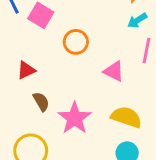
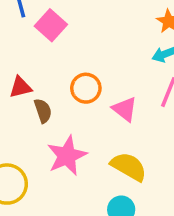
orange circle: (76, 42) -> (86, 88), moved
brown semicircle: (41, 102) -> (43, 111), moved

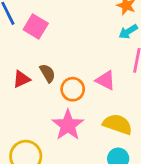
orange circle: (86, 88) -> (73, 89), moved
brown semicircle: (43, 111) -> (48, 73), moved

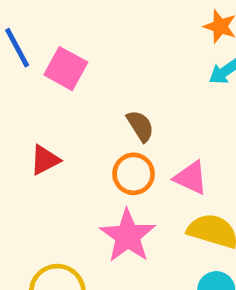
brown semicircle: (48, 73) -> (140, 126), moved
pink triangle: (106, 80) -> (191, 178), moved

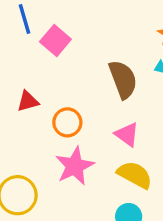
brown semicircle: (140, 126) -> (123, 79), moved, size x1.6
orange circle: (134, 174) -> (67, 122), moved

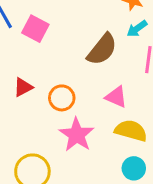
brown semicircle: (123, 79) -> (102, 49), turned 72

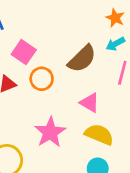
pink square: (35, 29) -> (24, 52), moved
orange circle: (62, 98) -> (42, 79), moved

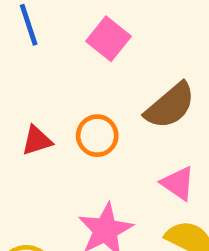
pink square: (24, 52) -> (108, 39), moved

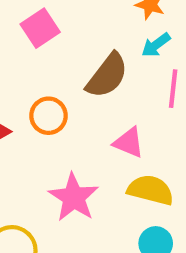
pink square: (108, 39) -> (40, 28), turned 30

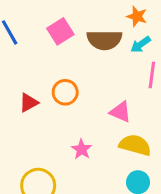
brown semicircle: (107, 76) -> (104, 40), moved, turned 52
pink star: (74, 197) -> (82, 149), size x0.6

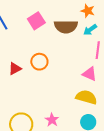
pink triangle: (120, 112) -> (90, 74), moved
pink star: (82, 149) -> (52, 120), moved

